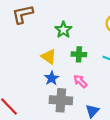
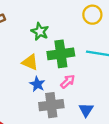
green cross: (79, 54) -> (61, 54), size x1.6
pink arrow: (80, 81) -> (68, 81), turned 104

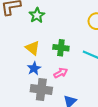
green star: (40, 31) -> (37, 15), moved
green cross: (61, 54) -> (61, 48), size x0.7

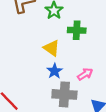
green cross: (61, 48) -> (77, 30), moved

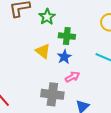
blue star: (55, 71) -> (64, 57), moved

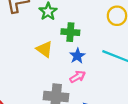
blue star: (64, 57) -> (77, 56), moved

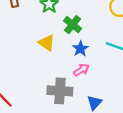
green cross: (70, 32) -> (73, 25), turned 36

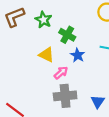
pink arrow: (81, 70) -> (61, 73), moved

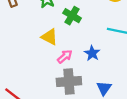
blue star: (78, 55) -> (92, 53), moved

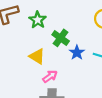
blue star: (92, 53) -> (77, 53), moved

